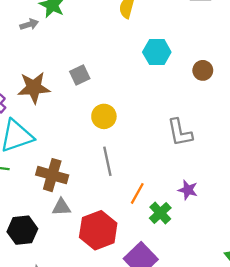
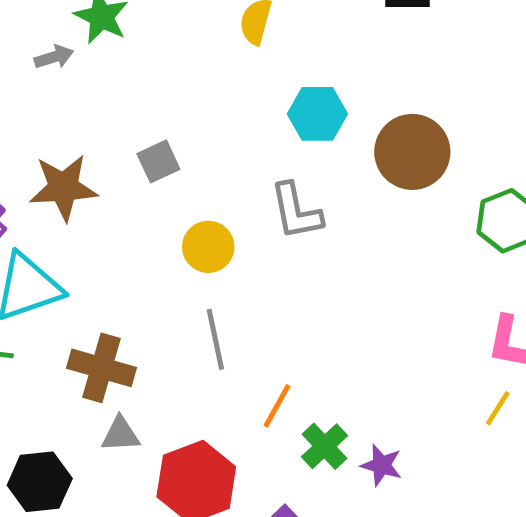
brown circle: (203, 70) -> (412, 152), size x1.8
gray L-shape: (180, 132) -> (296, 211), moved
purple star: (188, 190) -> (381, 465), moved

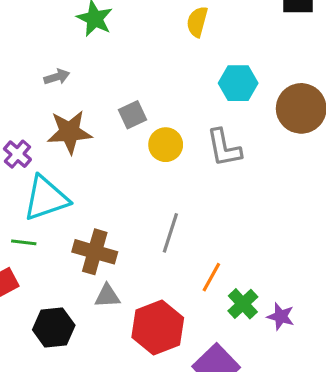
gray arrow: (54, 57) -> (57, 77), moved
yellow circle: (208, 247) -> (166, 145), moved
gray line: (215, 339) -> (170, 233), turned 30

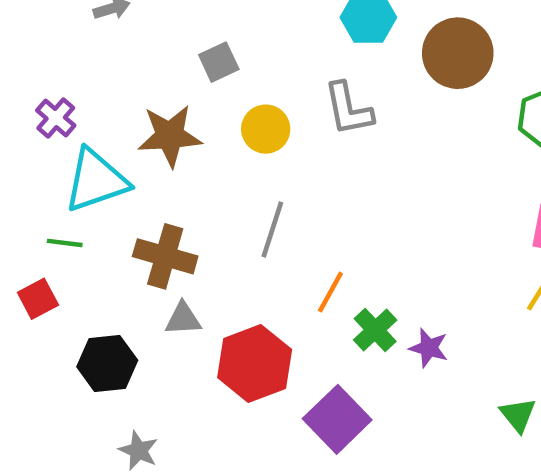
brown star: (69, 132) -> (170, 136), moved
yellow circle: (166, 145) -> (266, 129), moved

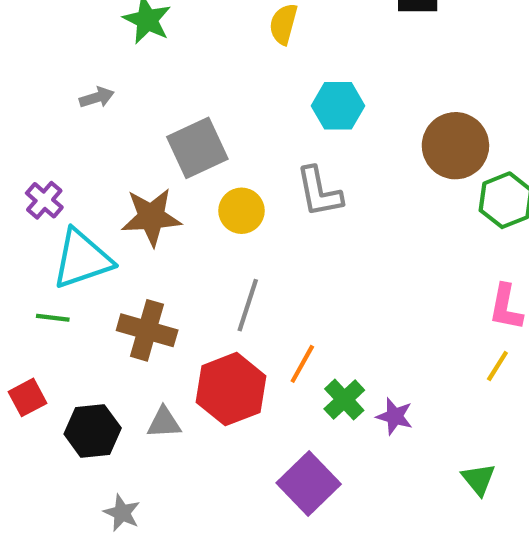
brown circle: (458, 53) -> (455, 146), moved
gray square: (219, 62) -> (197, 148), size x1.6
red square: (38, 299) -> (28, 397), moved
gray triangle: (183, 319) -> (164, 423), moved
red hexagon: (255, 364) -> (231, 389), moved

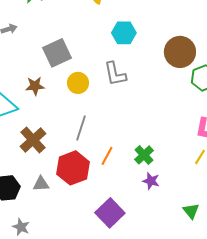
brown star: (151, 217) -> (35, 86), size x0.7
brown cross: (147, 330) -> (33, 140), turned 32
green cross: (344, 400) -> (144, 155), moved

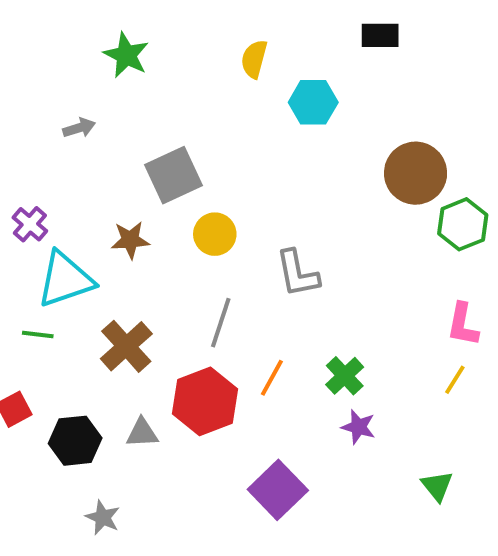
cyan hexagon: (124, 33) -> (313, 102), moved
gray L-shape: (115, 74) -> (297, 273), moved

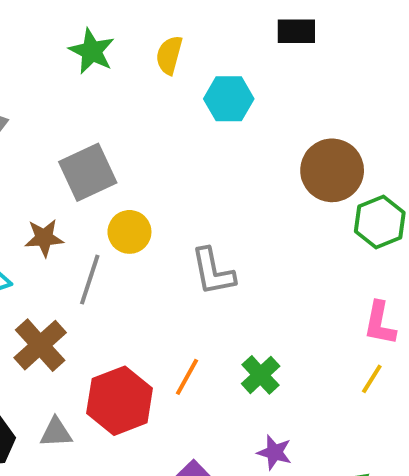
green star: (126, 55) -> (92, 51), moved
gray line: (221, 323) -> (90, 280), moved
purple star: (358, 427) -> (274, 452), moved

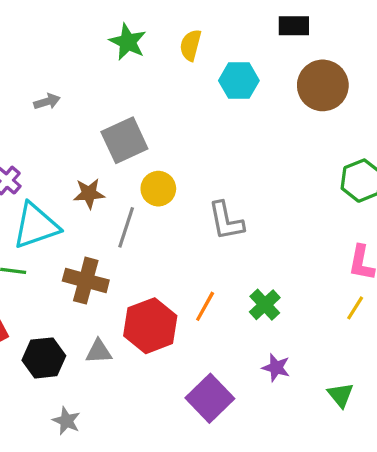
brown circle: (332, 170) -> (323, 85), moved
brown cross: (40, 345) -> (86, 281), turned -33

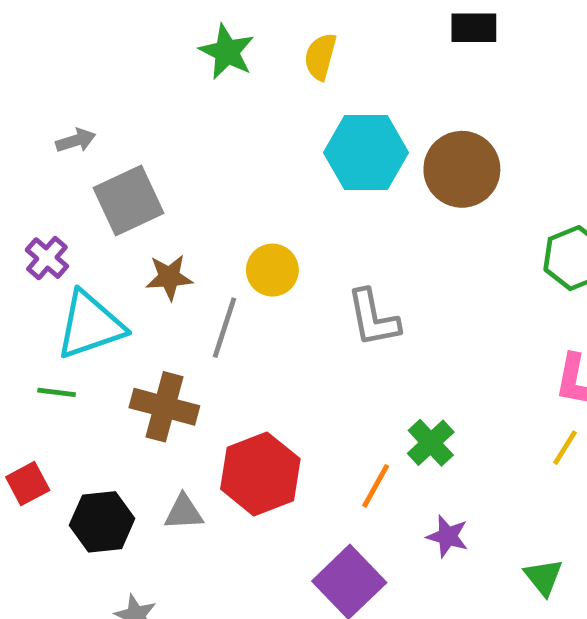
cyan hexagon: (239, 81) -> (366, 153), moved, size x1.4
brown circle: (323, 85) -> (462, 169), moved
gray arrow: (47, 102) -> (76, 141), moved
gray square: (124, 140) -> (128, 200), moved
orange line: (205, 306) -> (376, 486), moved

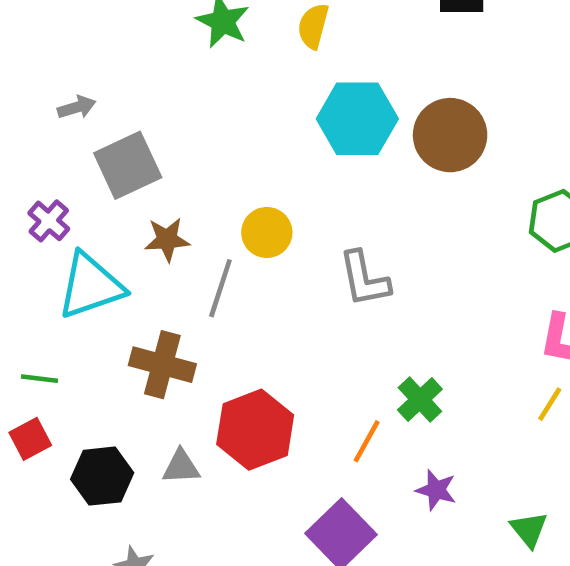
green line: (57, 392) -> (40, 379), moved

